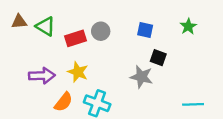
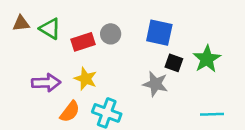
green star: (188, 26) -> (207, 59), moved, size x1.5
blue square: (145, 30) -> (159, 33), size x1.5

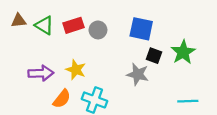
red rectangle: (83, 42) -> (73, 25), moved

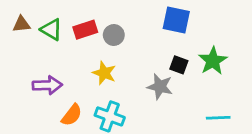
blue square: (141, 29) -> (176, 20), moved
yellow star: (76, 70) -> (104, 73), moved

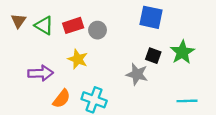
brown triangle: (22, 24) -> (19, 21), turned -49
yellow star: (104, 73) -> (78, 59), moved

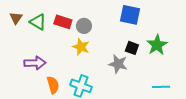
red rectangle: (73, 25) -> (63, 22), turned 36
yellow star: (78, 59) -> (81, 47), moved
orange semicircle: (61, 99) -> (53, 85), turned -54

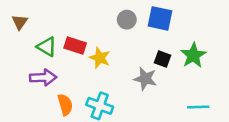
green triangle: (38, 22) -> (47, 47), moved
red rectangle: (63, 22) -> (75, 45), moved
gray circle: (84, 26) -> (127, 20), moved

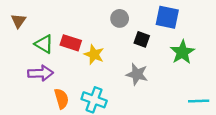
blue square: (160, 18) -> (167, 17), moved
black square: (162, 59) -> (142, 39), moved
cyan line: (198, 107) -> (199, 101), moved

